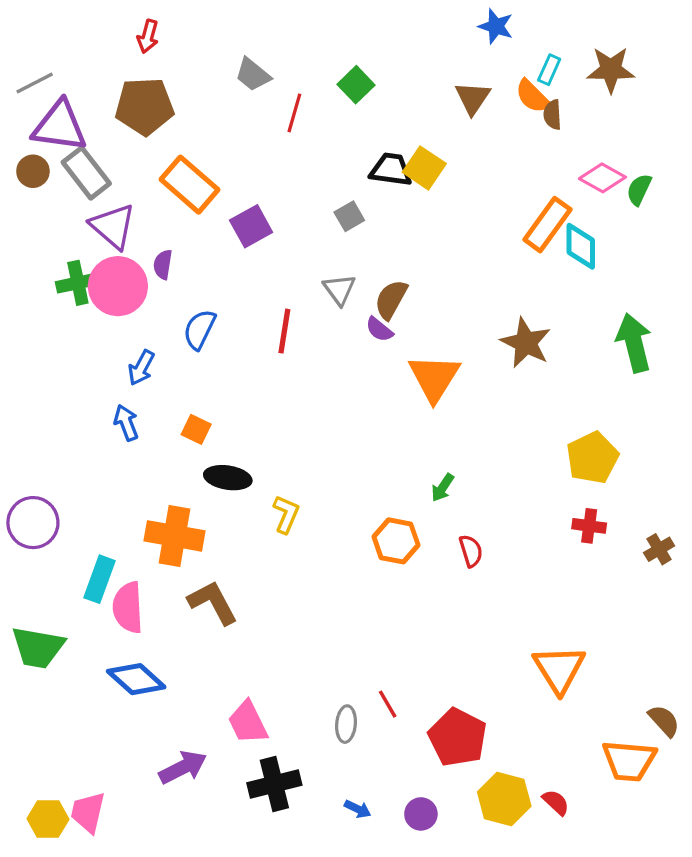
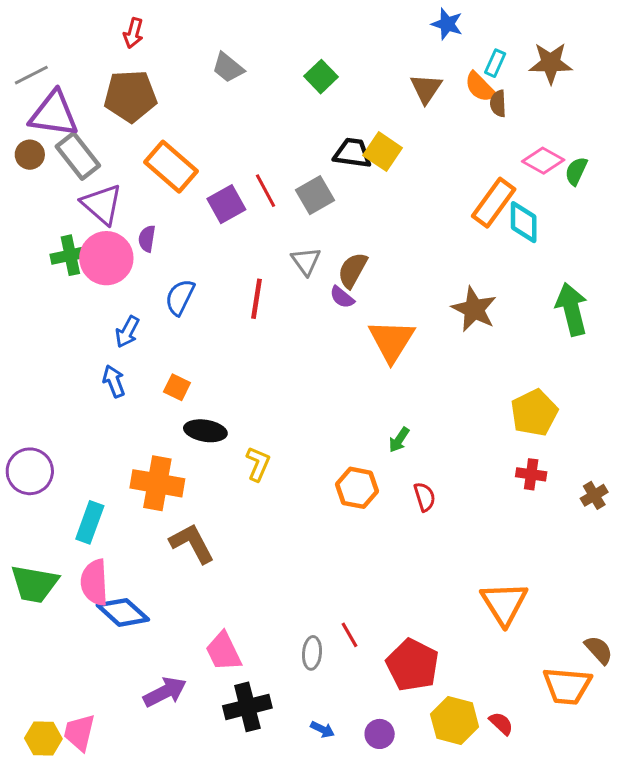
red line: (294, 113) -> (265, 191), moved, turned -44
gray square: (349, 216) -> (315, 195), size x1.4
pink semicircle: (128, 607) -> (94, 582), moved

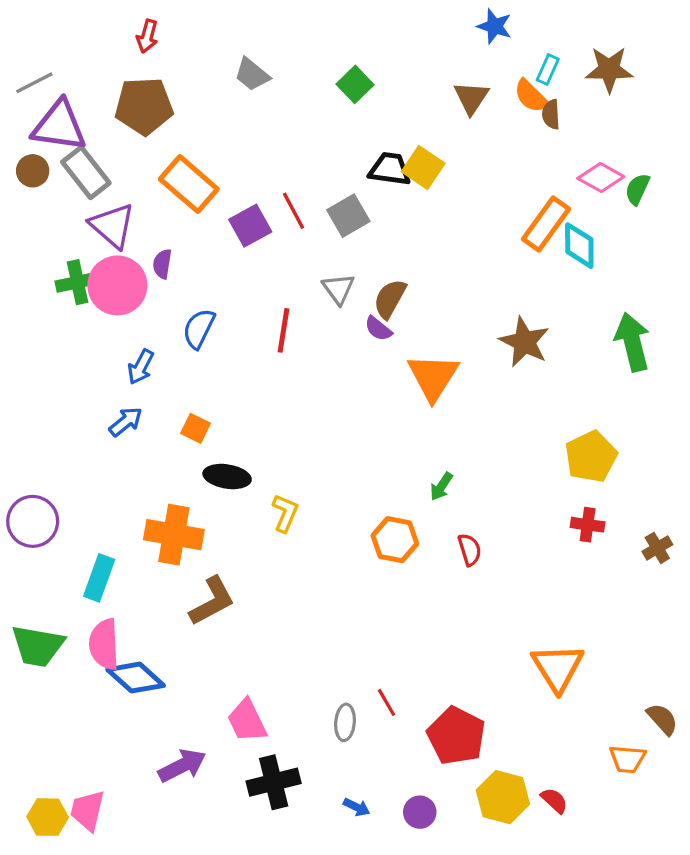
blue arrow: (114, 381) -> (126, 422), turned 72
brown L-shape: (192, 543) -> (212, 601), turned 90
orange trapezoid: (567, 686) -> (627, 759), size x0.7

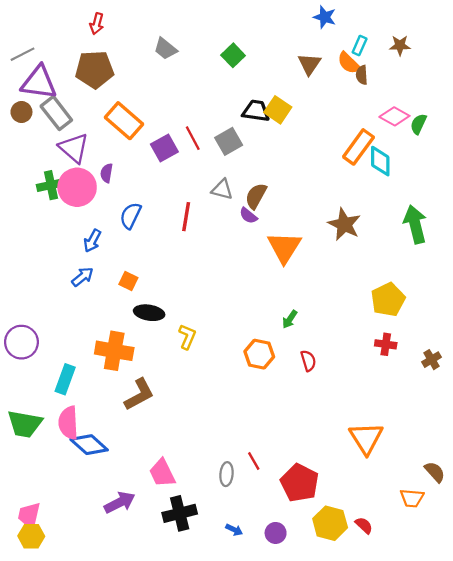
brown star: (609, 69) -> (400, 45), size x0.7
gray triangle: (338, 289) -> (222, 189), turned -40
pink trapezoid: (87, 810) -> (29, 516), moved

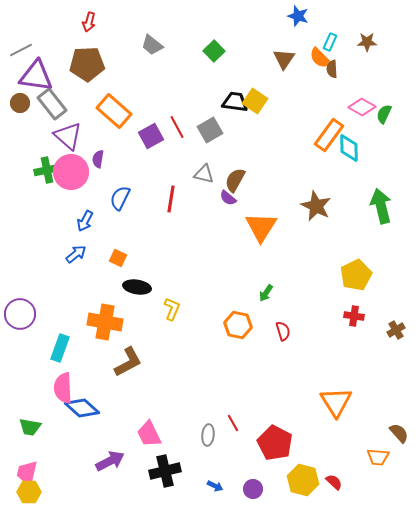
green trapezoid: (25, 424) -> (30, 427), moved, size x0.7

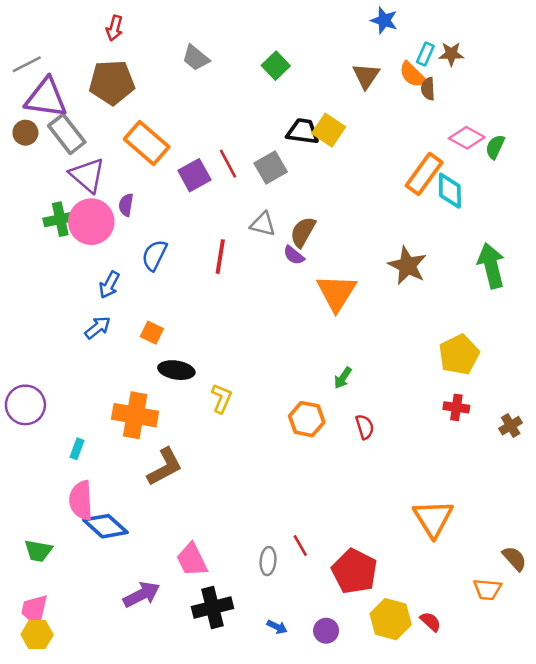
brown star: (367, 42) -> (451, 54), moved
cyan rectangle: (60, 348) -> (77, 449), size x0.6

